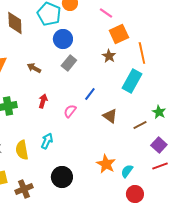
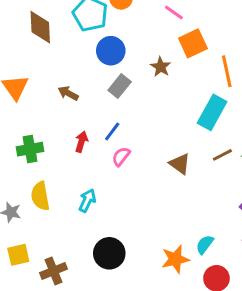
brown star: (109, 56) -> (161, 67), moved
blue line: (90, 94) -> (112, 131), moved
brown line: (140, 125) -> (222, 155), moved
yellow semicircle: (22, 150) -> (40, 196), moved
orange star: (106, 164) -> (175, 259), moved, turned 30

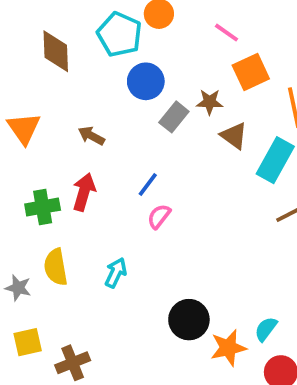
brown star: (161, 67) -> (210, 102), turned -30
gray rectangle: (120, 86) -> (174, 117), moved
red arrow: (81, 142) -> (84, 192), moved, size x1.4
brown triangle: (180, 164) -> (234, 136), moved
black circle: (109, 253) -> (189, 320), moved

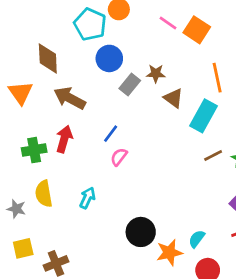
brown diamond: (56, 51) -> (48, 58), moved
orange square: (251, 72) -> (197, 30), moved, turned -32
brown arrow: (91, 136) -> (70, 98), size x1.6

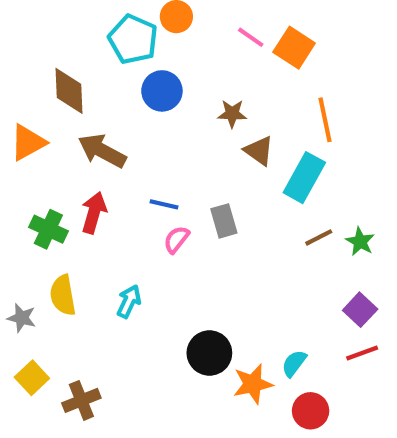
gray rectangle: (130, 84) -> (224, 221), moved, turned -55
orange triangle: (20, 93) -> (28, 142), turned 36
blue line: (111, 134) -> (164, 204), turned 66
green cross: (34, 150) -> (48, 229), turned 35
yellow square: (23, 248) -> (32, 378), turned -30

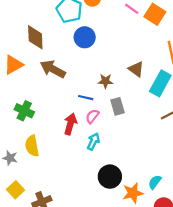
brown star: (232, 114) -> (105, 81), moved
red arrow: (94, 213) -> (70, 124), moved
cyan arrow: (129, 301) -> (93, 141), moved

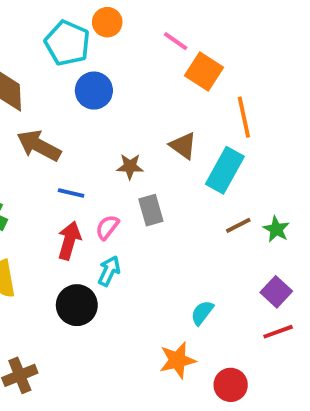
orange square: (155, 14) -> (204, 72), moved
blue line: (86, 98) -> (71, 193), moved
black circle: (110, 177) -> (77, 305), moved
cyan semicircle: (155, 182) -> (202, 313), moved

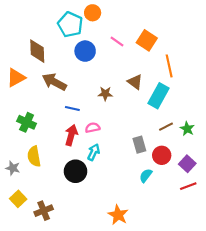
pink line: (176, 41) -> (117, 41), moved
gray rectangle: (151, 210) -> (139, 145), moved
pink semicircle: (107, 227) -> (93, 128), turned 40
orange star: (177, 360) -> (118, 215), moved, turned -30
red circle: (231, 385) -> (162, 155), moved

